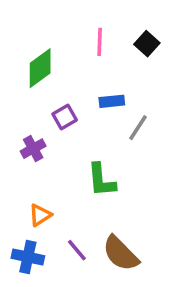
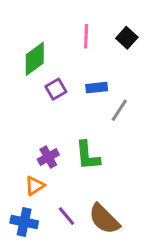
purple square: (65, 117) -> (56, 89), moved
purple cross: (33, 149) -> (48, 157), moved

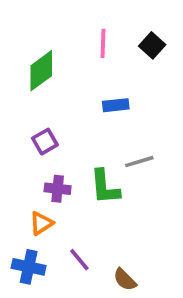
purple square: (56, 89) -> (45, 142), moved
gray line: (119, 110) -> (139, 162), moved, turned 40
purple cross: (48, 157) -> (58, 189), turned 35
brown semicircle: (104, 219) -> (125, 280), moved, size x0.6

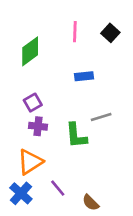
purple cross: (58, 189) -> (38, 126), moved
orange triangle: (41, 223) -> (30, 162), size x1.5
blue cross: (29, 267) -> (21, 193), turned 30

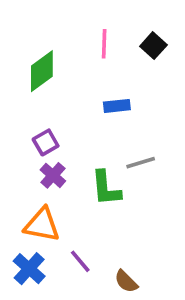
purple cross: (38, 126) -> (53, 175), turned 36
orange triangle: (30, 162) -> (42, 225), turned 44

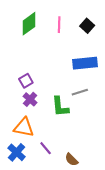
green diamond: (42, 71) -> (29, 24), moved
blue rectangle: (117, 106) -> (85, 63), moved, size x1.6

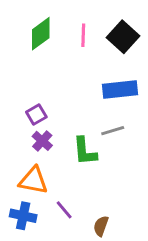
black square: (87, 26) -> (123, 37), size x1.5
blue cross: (17, 152) -> (23, 216), turned -30
brown semicircle: (72, 160) -> (101, 226), turned 64

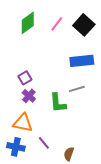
pink line: (83, 35) -> (57, 24), turned 35

